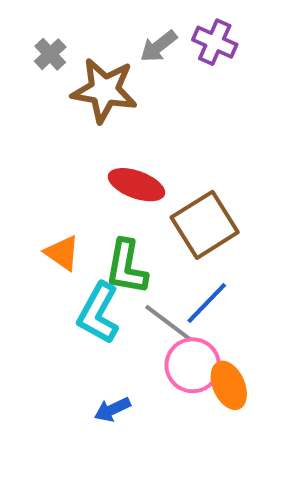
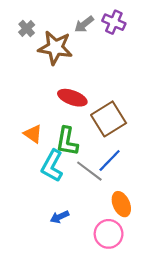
pink circle: (193, 365) -> (109, 234), moved

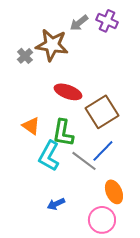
gray cross: (27, 29) -> (25, 56), moved

